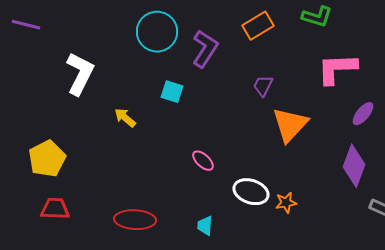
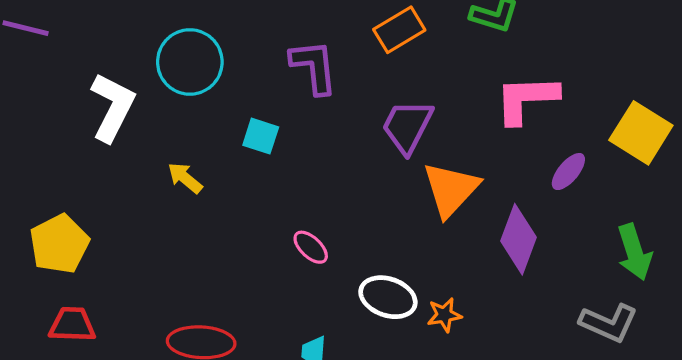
cyan circle: (157, 32) -> (190, 62), moved
purple L-shape: (205, 49) -> (314, 67), turned -39
purple trapezoid: (263, 86) -> (407, 126), size x1.6
purple diamond: (354, 166) -> (518, 239), moved

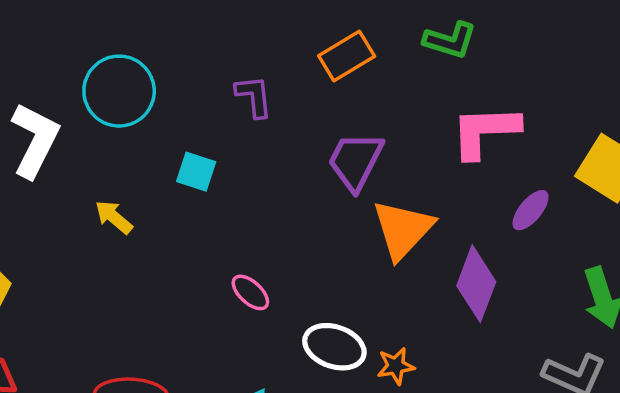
purple L-shape: (314, 67) -> (254, 96), size x0.7

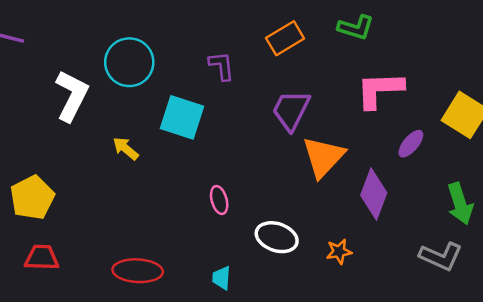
cyan square: (196, 172) -> (182, 117), size x1.6
pink ellipse: (250, 292) -> (219, 200), turned 32
orange star: (396, 366) -> (339, 252), moved

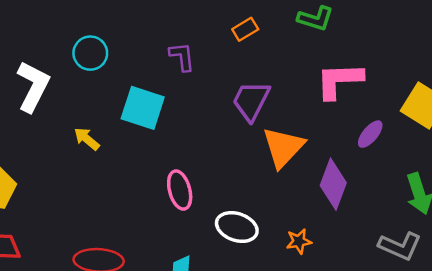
orange rectangle: (285, 38) -> (245, 29), size x0.7
cyan circle: (129, 62) -> (90, 53), size x0.7
pink ellipse: (219, 200) -> (180, 190), size x1.4

